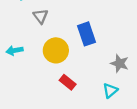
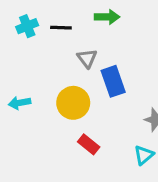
gray triangle: (40, 16) -> (87, 58), moved

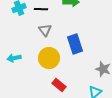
gray triangle: (87, 58) -> (45, 30), moved

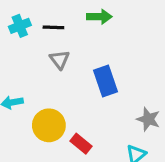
yellow circle: (49, 58) -> (49, 125), moved

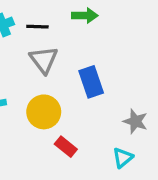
gray triangle: (60, 60) -> (44, 60), size x1.4
yellow circle: (49, 125) -> (44, 112), moved

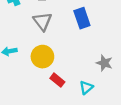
blue rectangle: (91, 82) -> (82, 18), moved
cyan triangle: (123, 158) -> (86, 87), moved

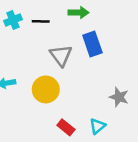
gray triangle: (42, 21) -> (61, 55), moved
red rectangle: (57, 80) -> (66, 127), moved

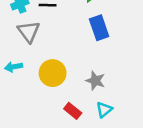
gray triangle: (61, 55) -> (29, 32), moved
gray star: (119, 97) -> (95, 81), moved

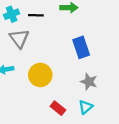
blue rectangle: (99, 28) -> (81, 47), moved
gray star: (95, 81) -> (89, 82), moved

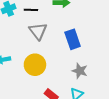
gray triangle: (19, 39) -> (38, 31), moved

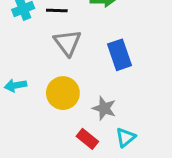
gray star: (80, 71) -> (104, 108), moved

